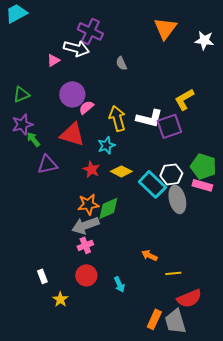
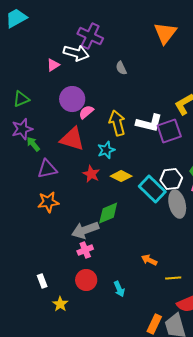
orange star: (88, 204) -> (48, 202), moved

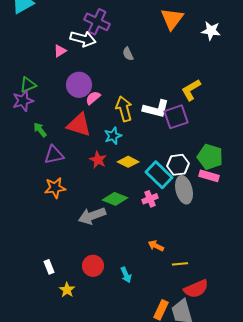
purple star: (22, 129) -> (23, 101), moved
green diamond: (108, 213) -> (115, 199), turned 45
pink cross: (85, 250) -> (150, 199), moved

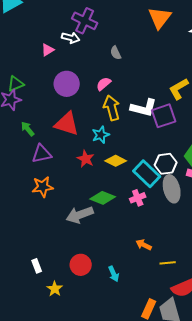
white arrow: (83, 39) -> (71, 38), size x0.7
pink semicircle: (93, 98) -> (104, 84), moved

